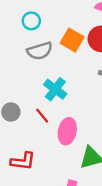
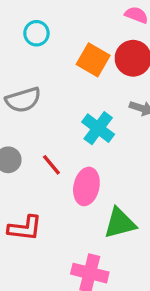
gray semicircle: (40, 51) -> (23, 100), moved
cyan cross: (55, 89) -> (98, 128), moved

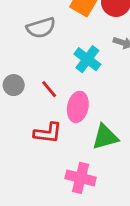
gray semicircle: (23, 100) -> (41, 28), moved
red L-shape: (25, 228) -> (48, 133), moved

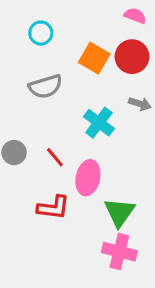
green triangle: (105, 137) -> (119, 212), turned -40
pink cross: (81, 178) -> (119, 252), moved

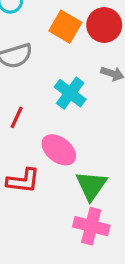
red line: (55, 157) -> (17, 117), moved, turned 65
pink ellipse: (88, 178) -> (59, 150), turned -64

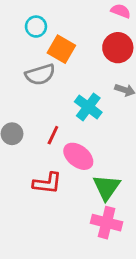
orange square: (65, 27) -> (61, 49), moved
red line: (17, 117) -> (53, 135), moved

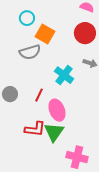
pink ellipse: (78, 156) -> (57, 110), turned 30
green triangle: (107, 187) -> (54, 132), moved

